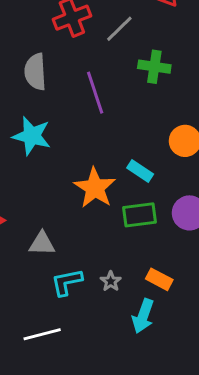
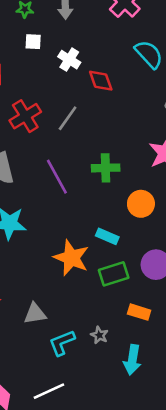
green cross: (154, 67) -> (106, 168), moved
orange rectangle: (159, 279) -> (139, 312), moved

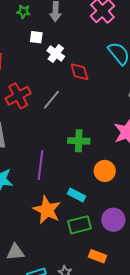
white square: (33, 42) -> (36, 37), moved
purple line: (57, 177) -> (41, 165), moved, turned 32

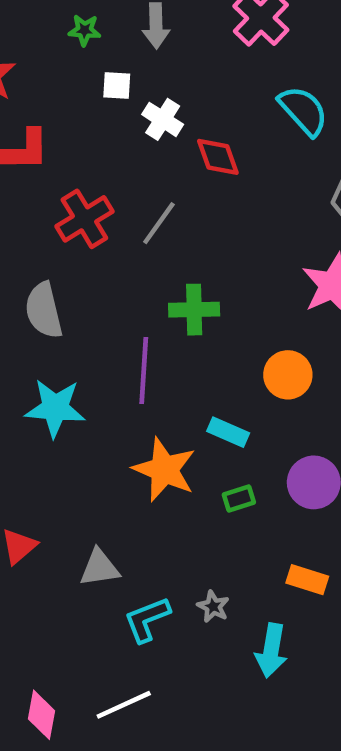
green cross: (79, 141) -> (194, 310), moved
green rectangle: (80, 225) -> (239, 498), size x0.6
orange rectangle: (98, 256) -> (307, 580), moved

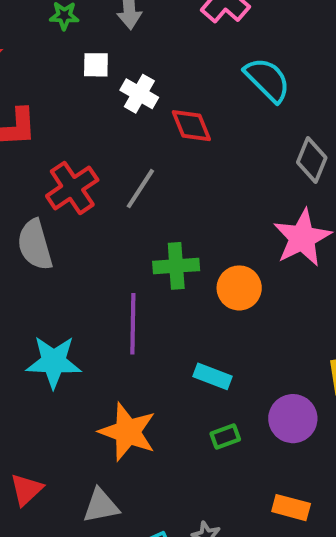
gray semicircle: (44, 310) -> (35, 245), moved
orange circle: (288, 375) -> (239, 288), moved
orange star: (164, 470) -> (128, 432), moved

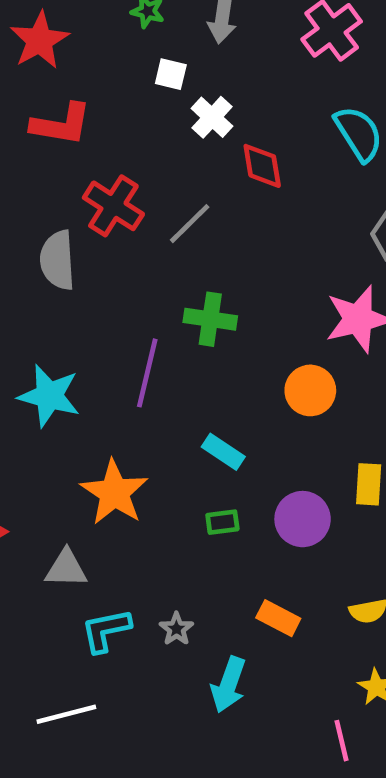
red cross: (72, 188) -> (113, 206), turned -36
orange circle: (239, 288) -> (310, 390), moved

